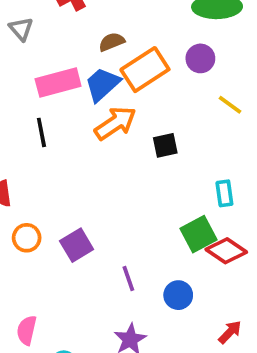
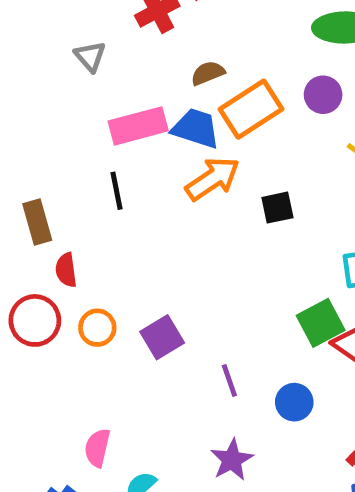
blue trapezoid: (102, 84) -> (196, 128), turned 60

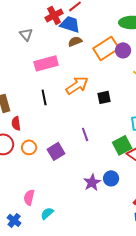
orange rectangle: (251, 109) -> (106, 48), moved
blue trapezoid: (196, 128) -> (70, 24), moved
black line: (117, 191) -> (44, 97), moved
purple line: (229, 381) -> (85, 134), moved
purple star: (232, 460) -> (92, 182), moved

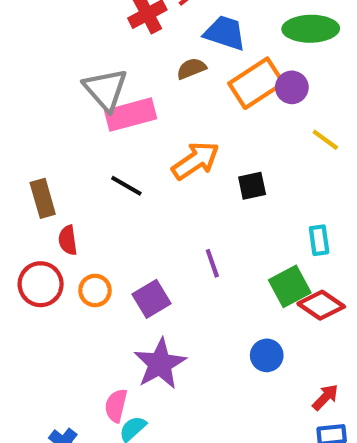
blue trapezoid: (70, 24) -> (225, 33), moved
gray triangle: (26, 34) -> (105, 89), moved, size x1.6
black line: (44, 97) -> (126, 186), turned -49
purple star: (92, 182) -> (160, 364), moved, size x1.4
pink semicircle: (29, 197) -> (116, 406), moved

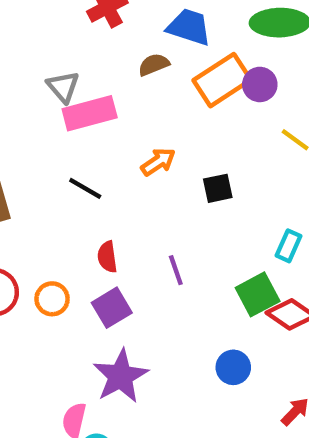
gray triangle: (105, 89) -> (63, 87), size x0.7
orange arrow: (196, 161) -> (158, 162), size x0.7
red semicircle: (68, 240) -> (107, 257), moved
cyan rectangle: (319, 240) -> (289, 246), turned 32

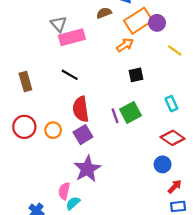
orange arrow: (158, 162) -> (125, 45), moved
cyan rectangle: (289, 246) -> (171, 104), turned -48
red semicircle: (107, 257) -> (81, 109), size x1.6
green square: (258, 294) -> (130, 112), moved
blue circle: (233, 367) -> (163, 164), moved

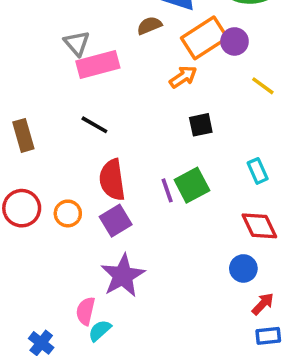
red diamond: (173, 138) -> (259, 226), turned 30

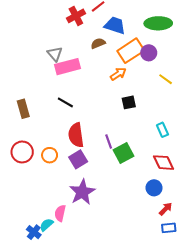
green square: (192, 185) -> (123, 153), moved
cyan semicircle: (100, 331) -> (46, 225), moved

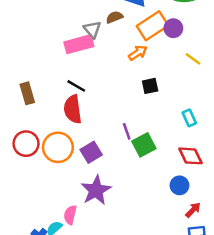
gray triangle: (55, 54) -> (92, 29), moved
red semicircle: (76, 135) -> (73, 109), moved
orange circle: (50, 155) -> (58, 147), size x1.6

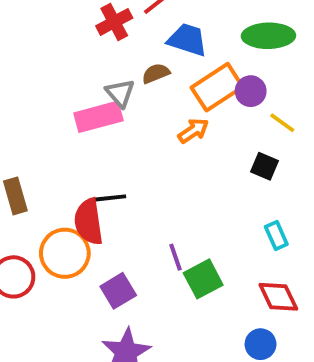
yellow line: (193, 59) -> (282, 123), moved
black line: (76, 86) -> (110, 198), moved, turned -36
black square: (150, 86) -> (264, 166), moved, turned 35
orange circle: (58, 147) -> (65, 253), moved

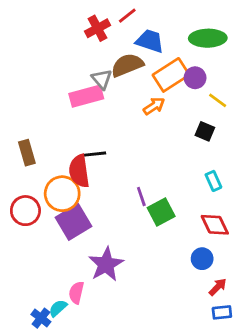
brown semicircle: (156, 73) -> (127, 65), size x1.6
purple square: (118, 291) -> (73, 222), moved, size x1.4

